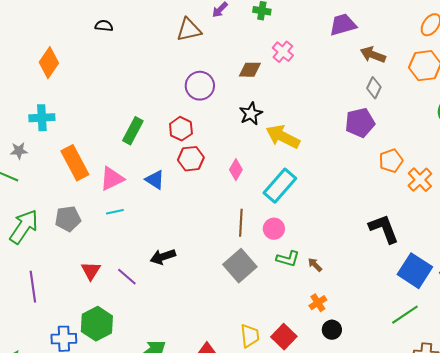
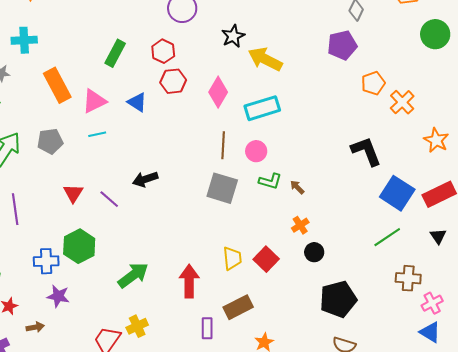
pink diamond: (236, 170) -> (218, 92), size x1.4
cyan rectangle: (280, 186) -> (262, 108), turned 32
gray square: (240, 266) -> (222, 188), turned -32

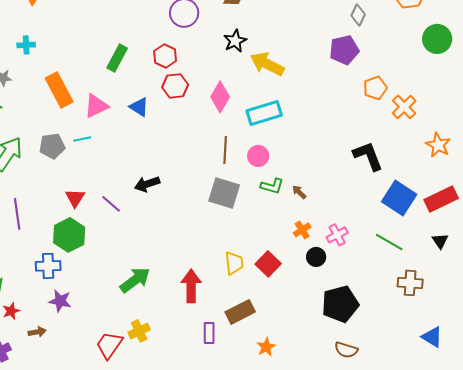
cyan cross: (24, 40) -> (26, 45), size x0.7
cyan line: (97, 134) -> (82, 139), moved
green line: (387, 237) -> (389, 242), turned 64
green hexagon: (79, 246) -> (69, 235), moved
pink cross: (432, 303) -> (337, 235), moved

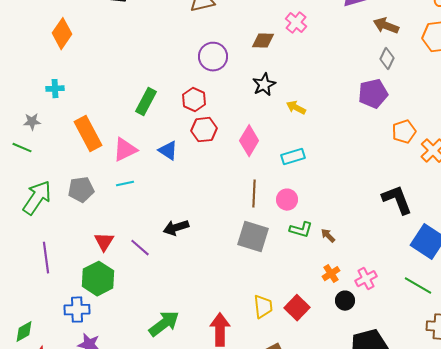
yellow arrow: (267, 64) -> (296, 108), size x0.6
cyan rectangle: (264, 113) -> (293, 157), size x0.7
cyan line: (82, 139) -> (125, 184), moved

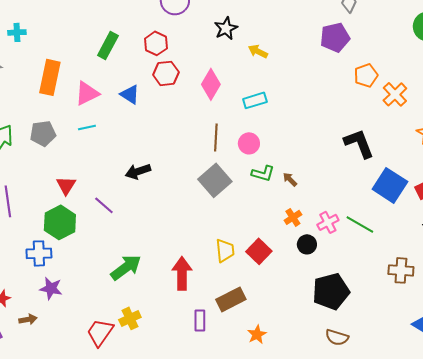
orange rectangle: (88, 134) -> (50, 77), turned 40
gray square: (253, 237) -> (215, 180), turned 32
purple line: (140, 248) -> (104, 205), moved
green line: (418, 286) -> (360, 224), moved

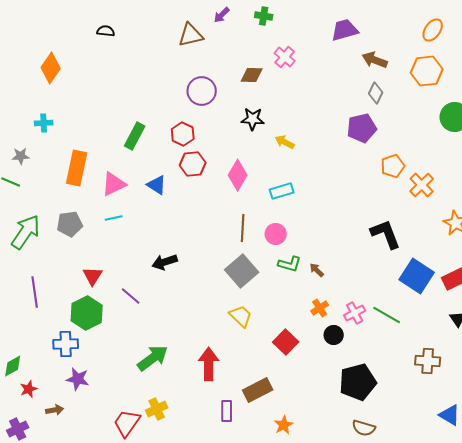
black star: (226, 28) -> (253, 119), turned 30
yellow trapezoid: (225, 250) -> (241, 316), moved, turned -40

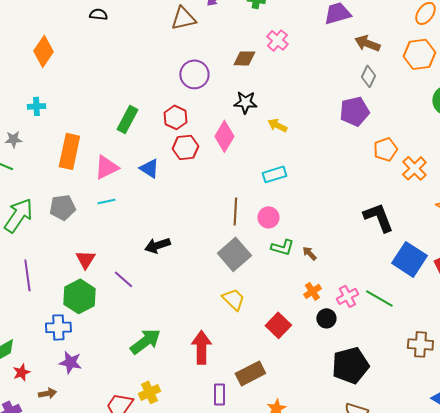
pink diamond: (238, 175) -> (224, 136), moved

